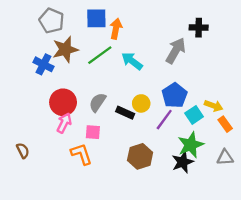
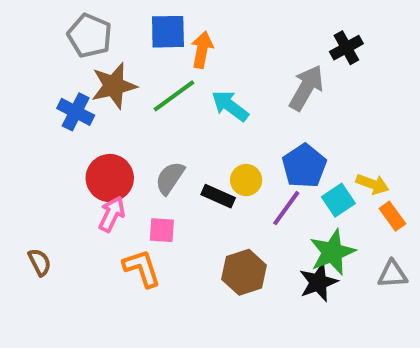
black cross: (199, 28) -> (346, 48), turned -30

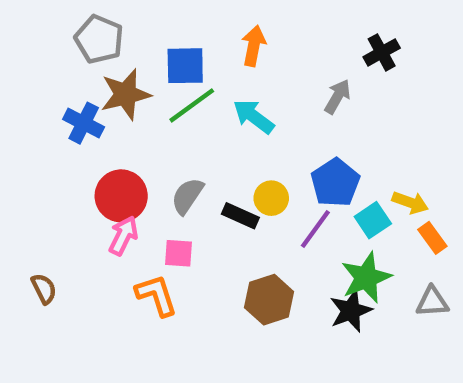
blue square: (168, 32) -> (185, 66), moved
orange arrow: (202, 50) -> (254, 46), moved
gray arrow: (306, 88) -> (337, 97), size x0.7

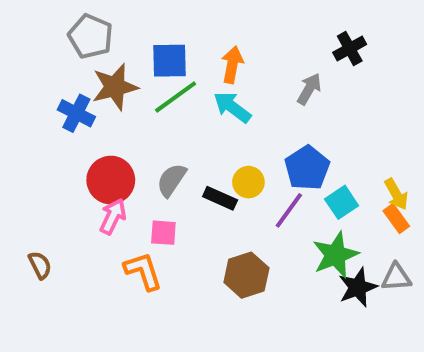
orange arrow: (254, 46) -> (232, 65), moved
yellow arrow: (410, 203) -> (396, 194), moved, turned 40
black star: (351, 311) -> (358, 287), moved

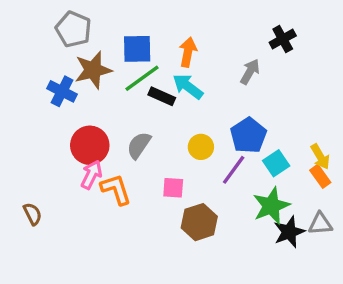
black rectangle: (220, 198) -> (162, 96), moved
pink square: (163, 233) -> (173, 188), moved
orange L-shape: (143, 271) -> (116, 189), moved

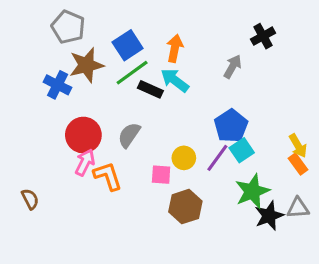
blue square: (137, 49) -> (128, 45), turned -32
yellow circle: (201, 147) -> (184, 158), moved
cyan square: (276, 163) -> (242, 150), moved

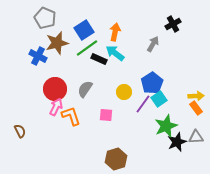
yellow arrow: (298, 146) -> (196, 96), turned -63
yellow circle: (184, 158) -> (124, 92), moved
brown hexagon: (185, 207) -> (116, 159), moved

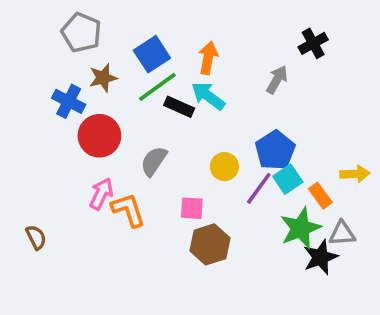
brown star: (57, 43) -> (103, 78), size x0.7
red circle: (55, 89) -> (99, 136), moved
orange rectangle: (196, 108) -> (320, 196), moved
gray triangle: (196, 137) -> (342, 234), moved
brown hexagon: (116, 159) -> (210, 244), moved

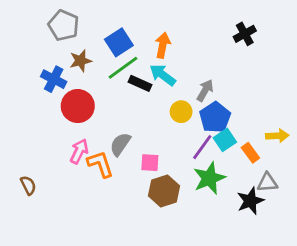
gray arrow: (277, 80) -> (205, 90), moved
gray semicircle: (154, 161) -> (120, 144), moved
yellow circle: (224, 167) -> (181, 112), moved
green star: (301, 228) -> (209, 178), moved

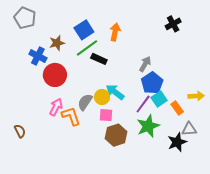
gray pentagon: (64, 25) -> (25, 18), moved
cyan arrow: (163, 75) -> (115, 92), moved
yellow circle: (181, 112) -> (102, 97), moved

